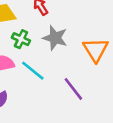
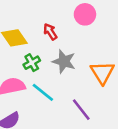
green cross: (21, 39) -> (32, 63), turned 35

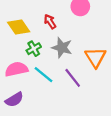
purple line: (81, 110) -> (73, 78), moved

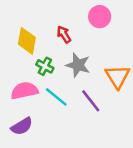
yellow diamond: (19, 27) -> (27, 41), turned 45
green cross: (34, 49) -> (45, 66), turned -32

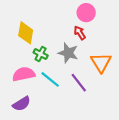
red arrow: (64, 34) -> (80, 33), moved

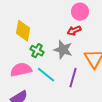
red arrow: (80, 33) -> (74, 31), turned -80
purple line: (79, 83) -> (73, 78), turned 54

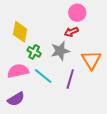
gray star: (63, 50) -> (60, 51), turned -30

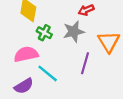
cyan line: (43, 76) -> (48, 73), moved

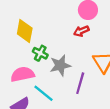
gray star: (74, 32) -> (60, 65), moved

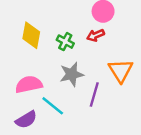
green cross: (40, 53) -> (65, 42), moved

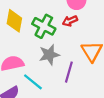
green cross: (65, 42) -> (44, 26), size x1.5

